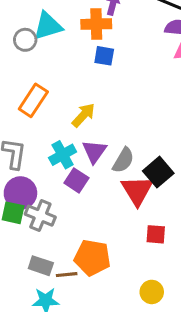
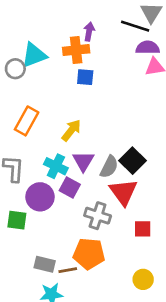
cyan cross: (63, 155) -> (56, 166), turned -30
black square: (158, 172) -> (133, 161), moved
purple circle: (20, 193) -> (40, 197), moved
gray cross: (40, 216) -> (98, 216), moved

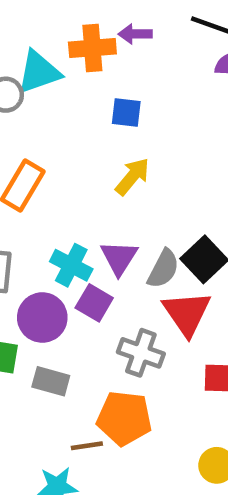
purple arrow: (89, 32) -> (135, 34), turned -102
orange cross: (76, 50) -> (92, 48), moved
yellow arrow: (71, 130) -> (132, 177), moved
gray rectangle: (45, 264) -> (51, 381), moved

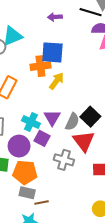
orange cross: (92, 48) -> (40, 66), moved
blue square: (126, 113) -> (52, 52), size x1.6
gray rectangle: (51, 381) -> (27, 193), moved
orange pentagon: (124, 418) -> (25, 172), moved

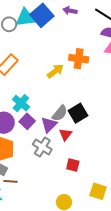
blue square: (52, 52) -> (42, 15), moved, turned 30
orange cross: (40, 66) -> (79, 59), moved
purple triangle: (52, 118) -> (49, 125), moved
red triangle: (84, 141) -> (66, 134), size x0.6

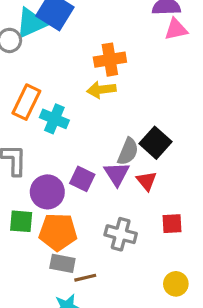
orange cross: (79, 59) -> (110, 60), moved
yellow arrow: (55, 71) -> (101, 90), turned -132
cyan cross: (21, 103) -> (54, 119), moved
gray cross: (42, 147) -> (121, 234), moved

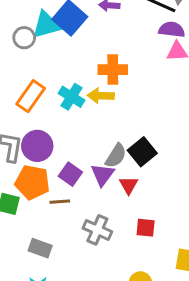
cyan cross: (54, 119) -> (71, 97), moved
purple circle: (47, 192) -> (37, 146), moved
orange pentagon: (58, 232) -> (32, 182), moved
brown line: (85, 278) -> (60, 202), moved

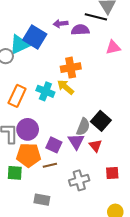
purple semicircle: (172, 30) -> (80, 30), moved
yellow arrow: (101, 96) -> (65, 87), turned 48
gray cross: (97, 230) -> (79, 180), turned -30

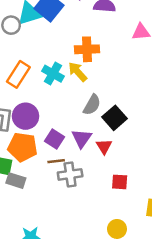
gray semicircle: (83, 127) -> (92, 105), moved
brown line: (50, 165) -> (56, 161), moved
gray cross: (79, 180) -> (70, 174), moved
gray rectangle: (42, 200) -> (16, 181), moved

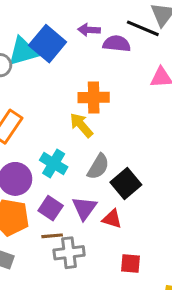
cyan cross: (53, 74) -> (54, 164), moved
red triangle: (104, 147) -> (112, 219), turned -42

